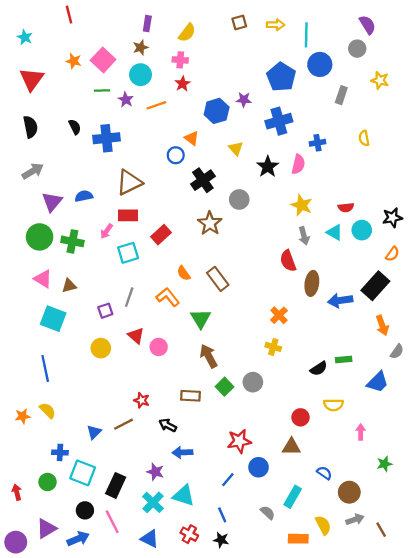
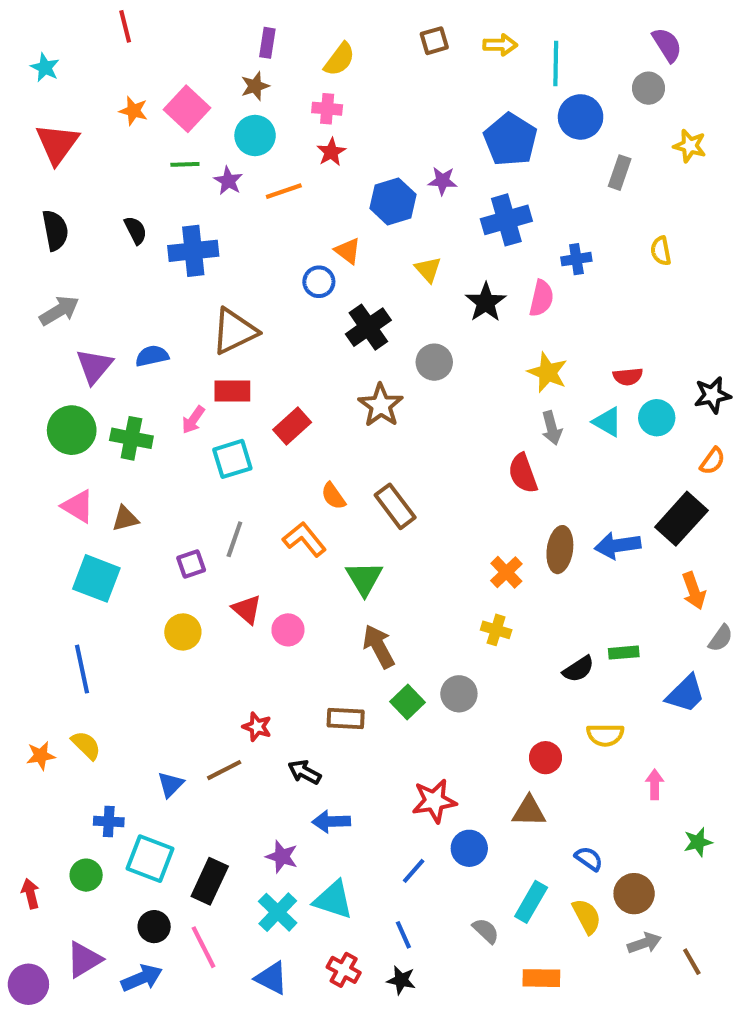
brown ellipse: (312, 283) -> (560, 550), moved
yellow semicircle: (323, 525) -> (587, 916), moved

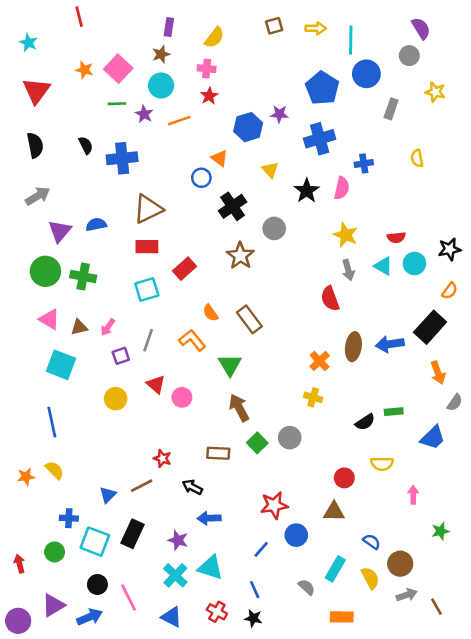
pink arrow: (193, 420) -> (108, 327), moved
black rectangle: (210, 881) -> (132, 534), moved

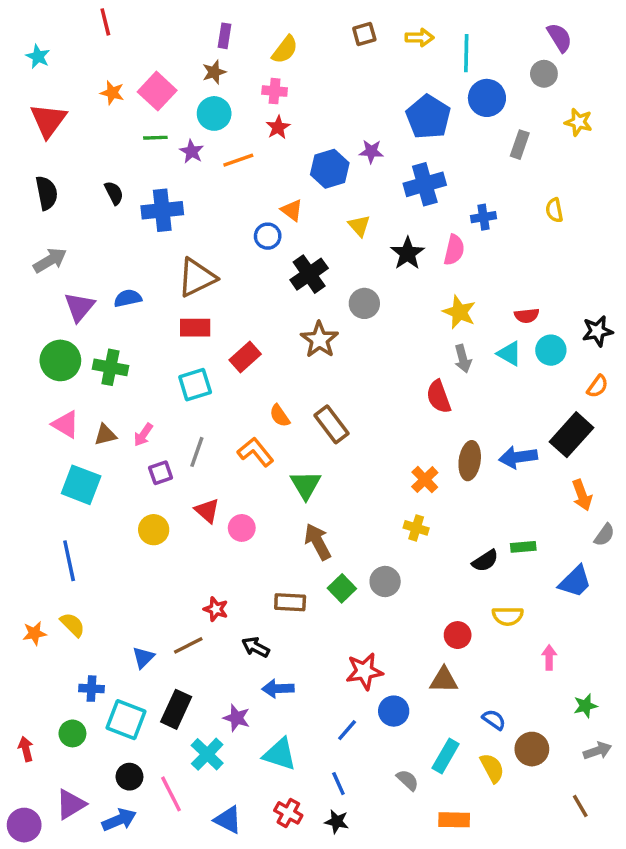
cyan cross: (175, 575) -> (207, 754), moved
gray arrow: (407, 595) -> (597, 751), moved

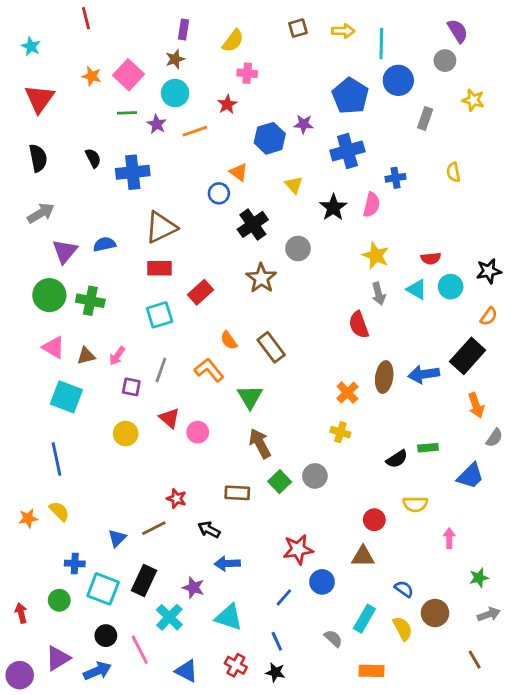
pink cross: (275, 91) -> (247, 73), moved
purple square: (161, 473) -> (131, 387), turned 30

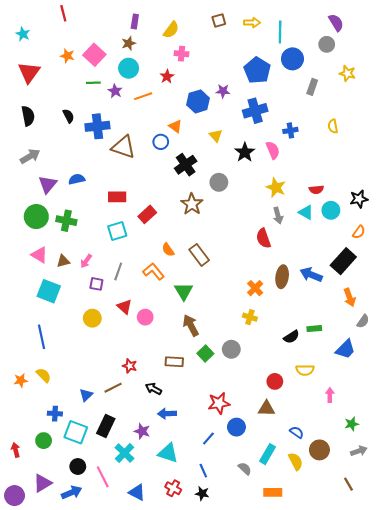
pink semicircle: (371, 205) -> (273, 150), turned -36
brown triangle: (161, 227) -> (123, 147), moved, turned 45
blue arrow: (424, 374) -> (311, 275), turned 30

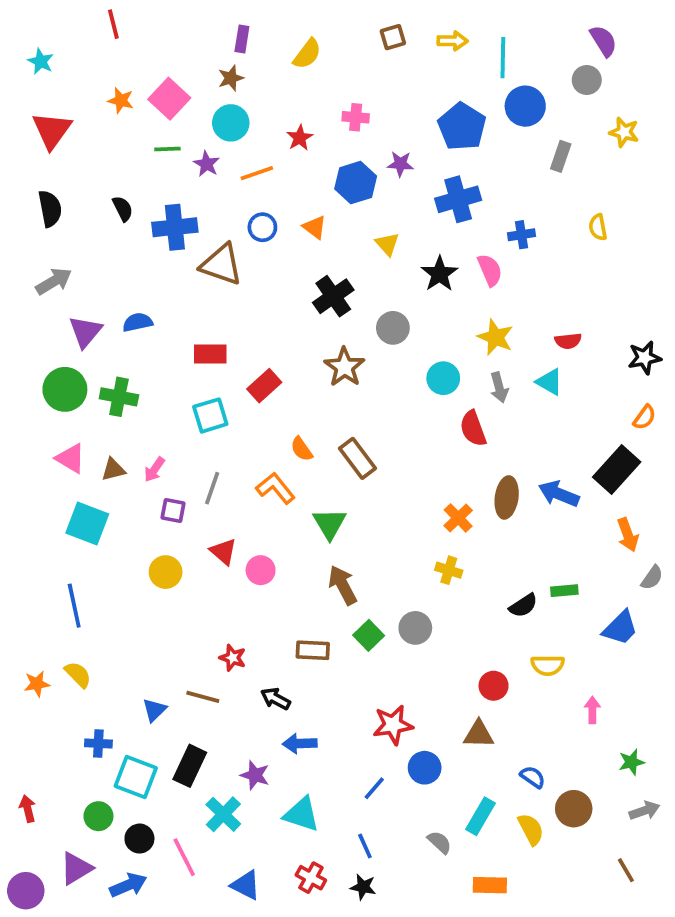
pink cross: (181, 54) -> (356, 117), moved
blue circle: (161, 142) -> (262, 227), moved
cyan circle: (331, 210) -> (443, 378), moved
brown line: (113, 388) -> (203, 697), turned 42
green circle: (44, 441) -> (98, 816), moved

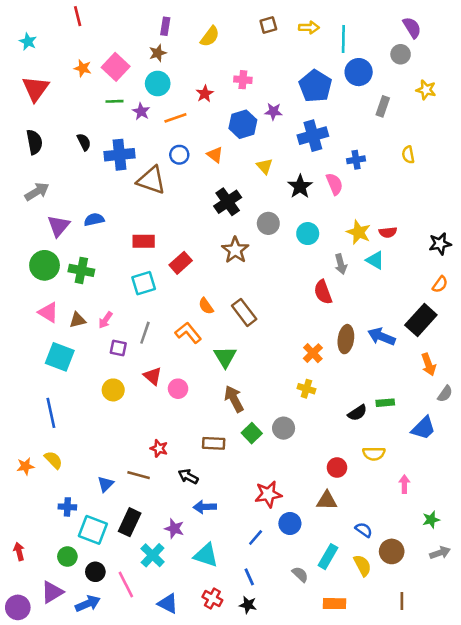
yellow star: (495, 337) -> (359, 232), moved
cyan circle: (443, 378) -> (308, 234), moved
brown line: (626, 870) -> (402, 601), moved, turned 30

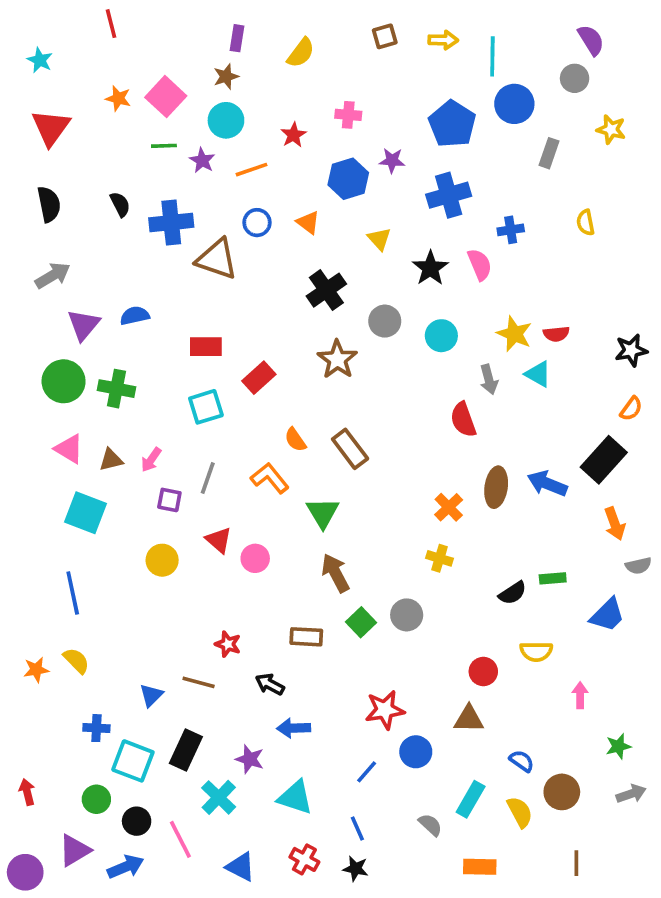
gray semicircle: (445, 394) -> (638, 566), turned 42

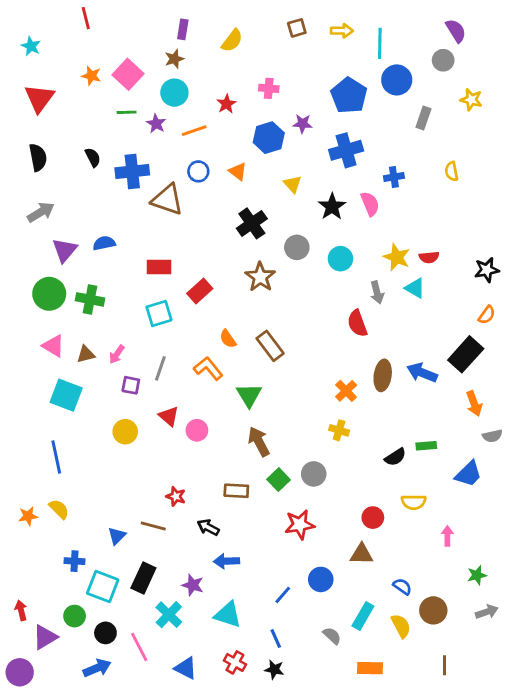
red star: (385, 710) -> (300, 525), moved
purple triangle: (74, 850) -> (45, 637), moved

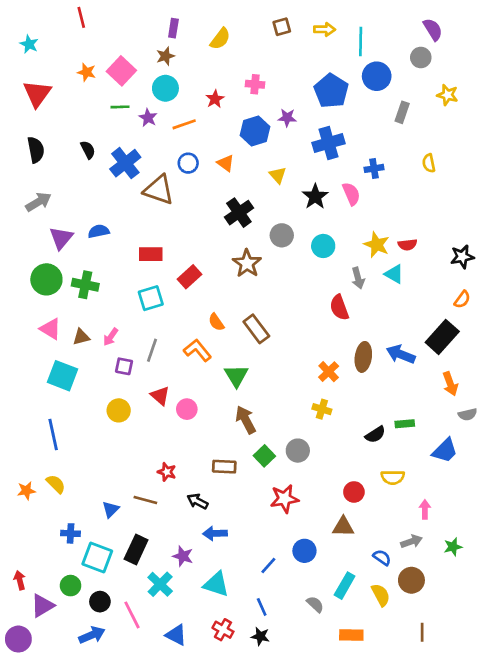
blue cross: (132, 171) -> (125, 163), turned -32
gray arrow: (487, 612) -> (411, 541), moved

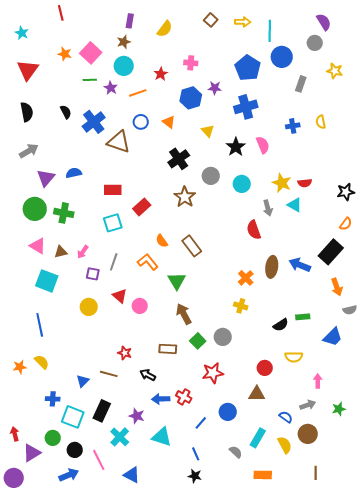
brown square: (282, 27) -> (211, 20), turned -32
blue cross: (374, 168) -> (293, 126), moved
red cross: (223, 630) -> (184, 397), moved

